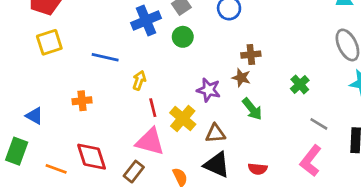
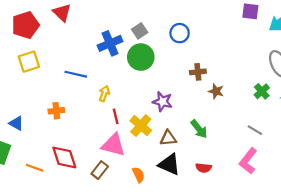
green circle: (183, 37) -> (141, 57), size x1.5
brown star: (241, 78) -> (216, 91), moved
green cross: (300, 84) -> (262, 91), moved
green arrow: (252, 109) -> (199, 129), moved

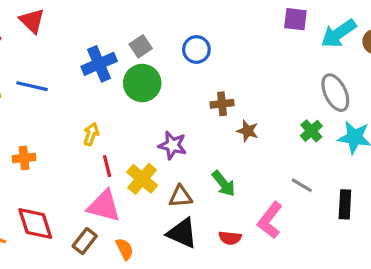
blue line: (76, 74) -> (32, 86), moved
pink L-shape: (248, 161) -> (270, 220), moved
orange semicircle: (139, 175) -> (125, 249), moved

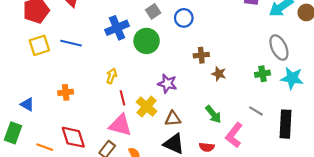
gray square: (141, 46) -> (153, 11), moved
green cross: (311, 131) -> (263, 74), turned 32
green arrow: (224, 184) -> (213, 114), moved
black rectangle: (345, 204) -> (286, 124), size x1.4

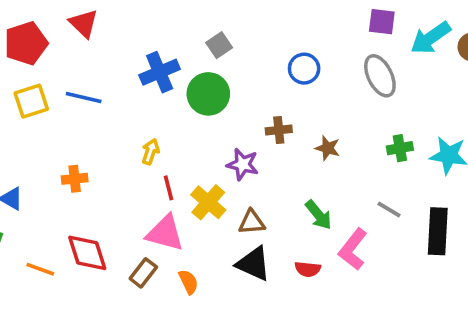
blue circle: (184, 18) -> (304, 69), moved
gray ellipse: (279, 48) -> (380, 76), moved
brown cross: (201, 55) -> (279, 130), moved

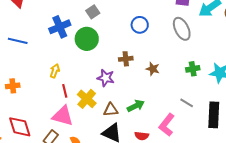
green arrow: (319, 215) -> (136, 106), moved, turned -78

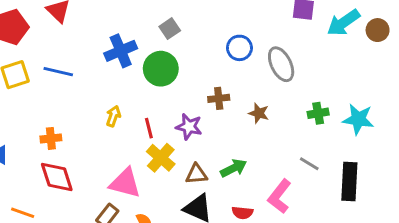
gray ellipse: (182, 29) -> (281, 64), moved
red line: (65, 91) -> (149, 128), moved
red diamond: (20, 127) -> (57, 177), moved

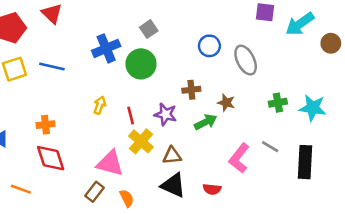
brown circle: (378, 30) -> (331, 43), moved
green arrow: (234, 168) -> (206, 122), moved
pink L-shape: (280, 196) -> (239, 158), moved

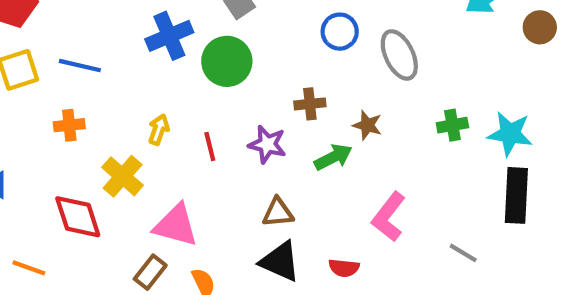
orange cross: (45, 125) -> (69, 125), moved
yellow cross: (141, 141) -> (123, 176), moved
gray line: (270, 147) -> (463, 253), moved
black rectangle: (305, 162) -> (516, 195), moved

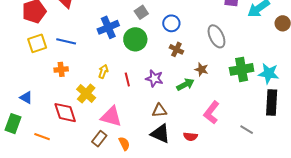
blue circle: (340, 32) -> (171, 23), moved
brown cross: (310, 104) -> (176, 49), moved, turned 32
green cross: (452, 125) -> (242, 69), size x1.6

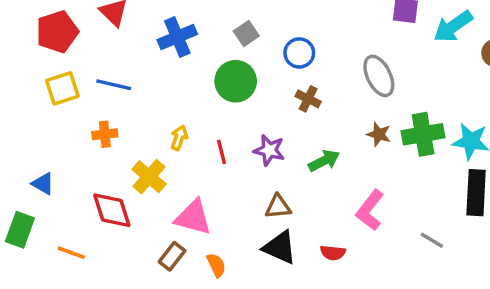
blue cross: (108, 27) -> (177, 37), moved
brown star: (201, 69) -> (379, 134), moved

